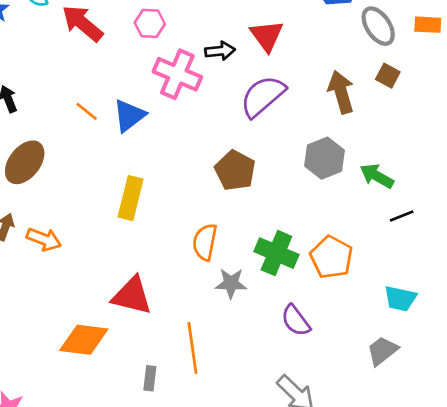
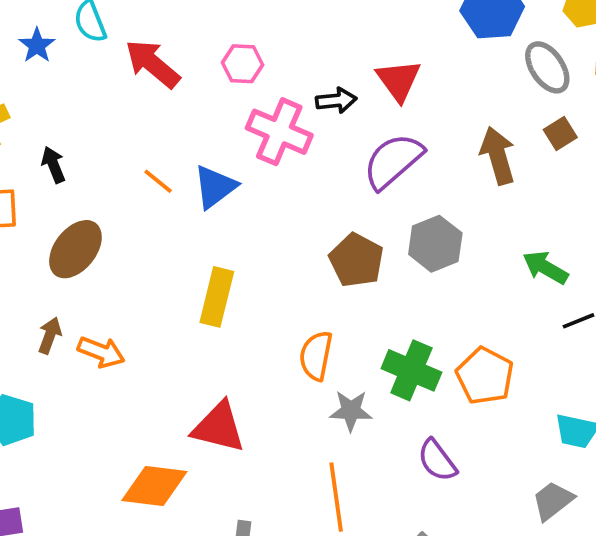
brown square: (388, 76) -> (560, 134), turned 30
gray hexagon: (325, 158) -> (435, 244), moved
orange line: (192, 348) -> (336, 497), moved

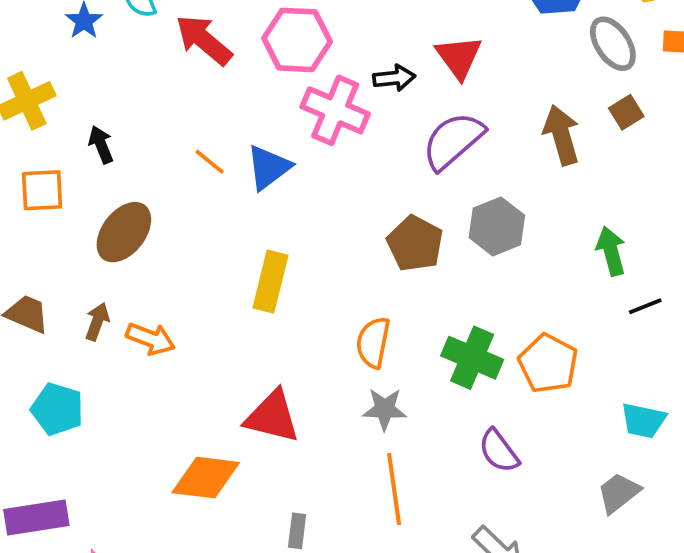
pink hexagon: (243, 64) -> (297, 40), size x1.6
green arrow: (545, 268) -> (611, 251), turned 45
gray star: (351, 411) -> (385, 409), moved

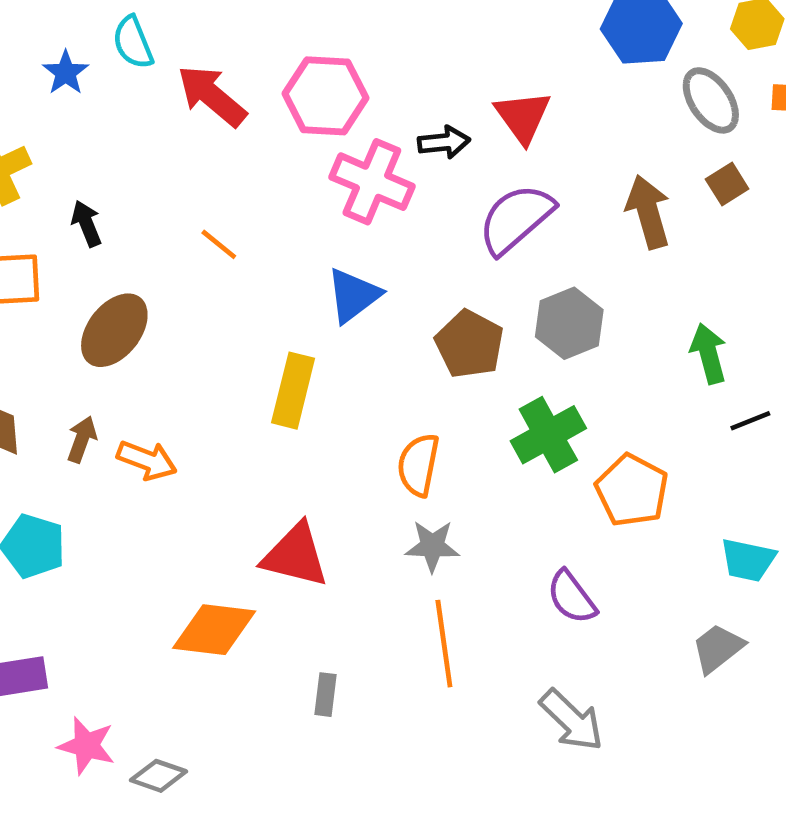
blue triangle: (269, 167) -> (353, 295), moved
green cross: (472, 358) -> (548, 435), moved, turned 38

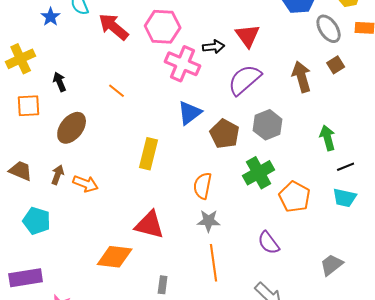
blue triangle: (353, 295) -> (190, 113), moved
cyan trapezoid: (748, 560) -> (345, 198), moved

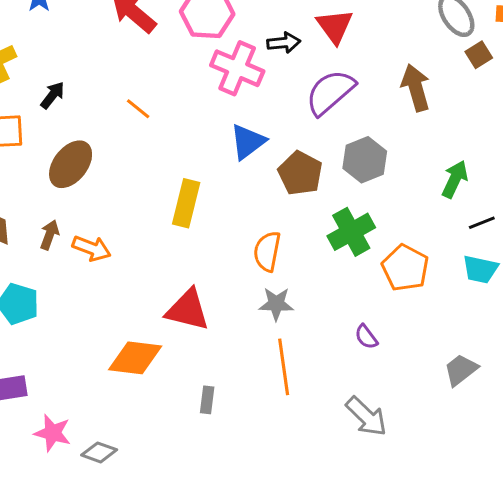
brown square: (336, 65) -> (479, 55), moved
black arrow: (60, 82) -> (53, 95), turned 60
green arrow: (328, 138) -> (455, 179), turned 40
purple semicircle: (269, 243) -> (366, 337), size x0.7

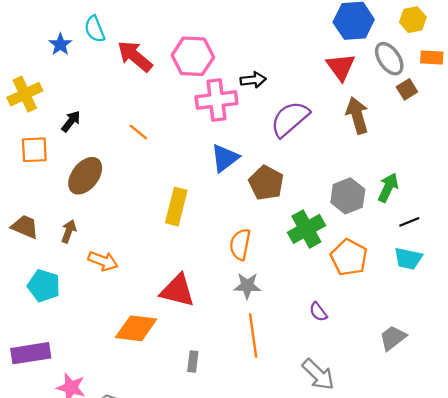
red triangle: (335, 26) -> (341, 67), moved
pink cross: (237, 68) -> (216, 100), turned -30
gray hexagon: (365, 160) -> (348, 196), moved
orange arrow: (92, 248) -> (103, 261), moved

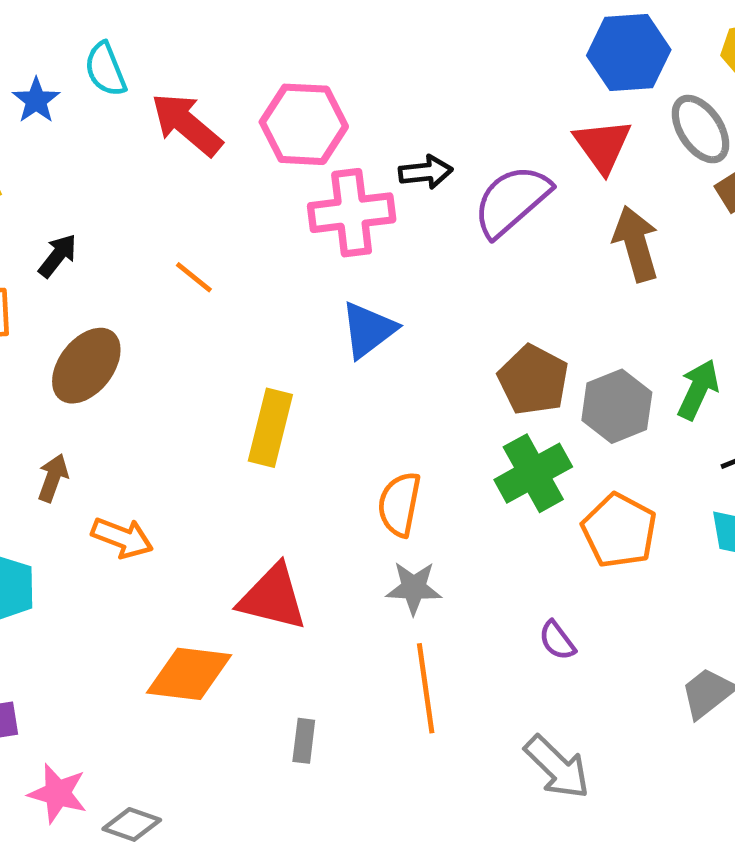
purple semicircle: (290, 119) -> (512, 201), moved
brown pentagon: (266, 183) -> (533, 380), moved

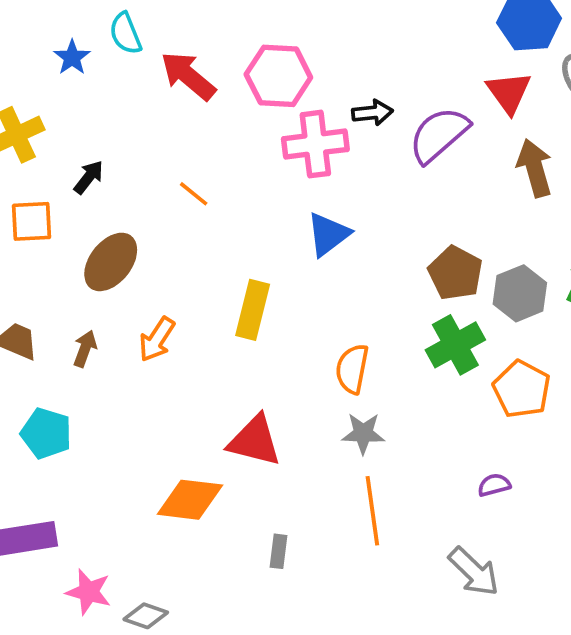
orange arrow: (122, 538) -> (157, 339), moved, turned 102
purple semicircle: (557, 640) -> (494, 485), moved, turned 112

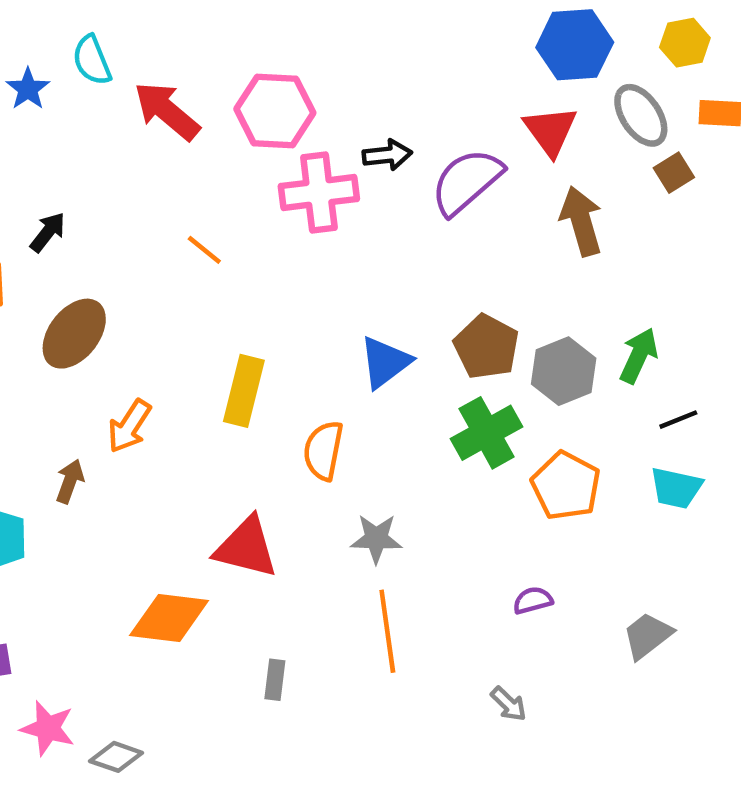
orange line: (194, 194) -> (204, 250), moved
blue triangle: (328, 234) -> (385, 362), moved
brown arrow: (85, 349) -> (70, 481), moved
orange semicircle: (352, 369) -> (323, 450), moved
gray arrow: (474, 572) -> (509, 704), size x0.6

